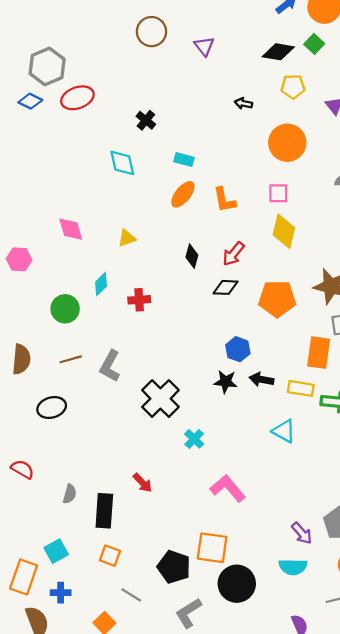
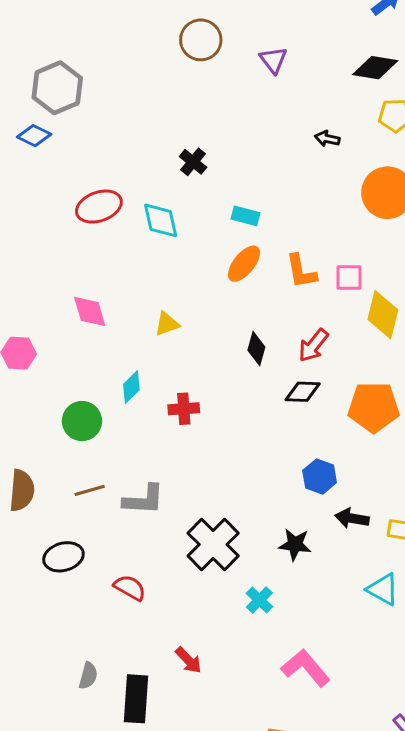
red ellipse: (77, 98) -> (99, 207), moved
pink square: (278, 193) -> (349, 278), moved
gray L-shape: (110, 366) -> (144, 500), turned -116
black star: (226, 382) -> (295, 544), moved
red semicircle: (22, 469) -> (130, 588), moved

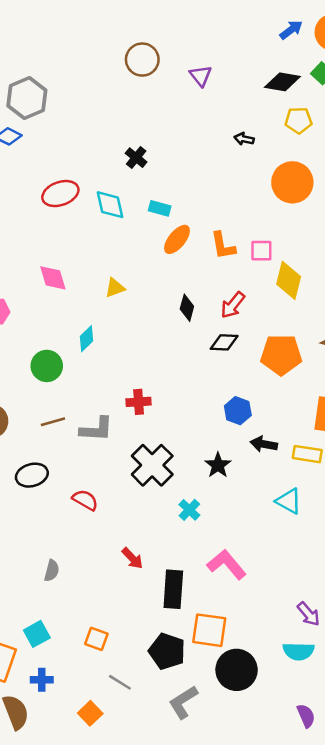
cyan rectangle: (246, 216) -> (160, 208), moved
red cross: (184, 409) -> (139, 402), moved
black star: (295, 544) -> (218, 465), turned 30
black rectangle: (136, 699) -> (173, 589), moved

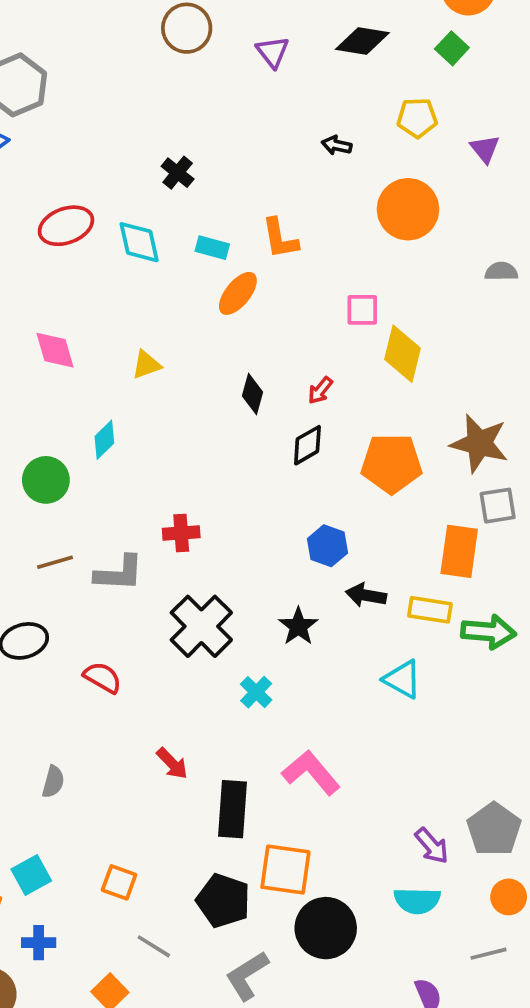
black diamond: (282, 82) -> (362, 41), moved
orange L-shape: (223, 246) -> (280, 239), moved
red arrow: (233, 305) -> (320, 390), size x0.7
black diamond: (224, 342) -> (307, 445), turned -32

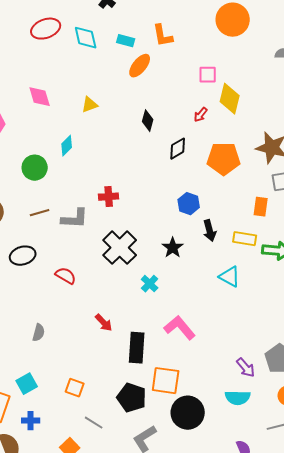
red arrow: (320, 390) -> (201, 115), moved
orange rectangle: (459, 551) -> (261, 207), size x0.7
black arrow: (366, 595) -> (210, 231), turned -115

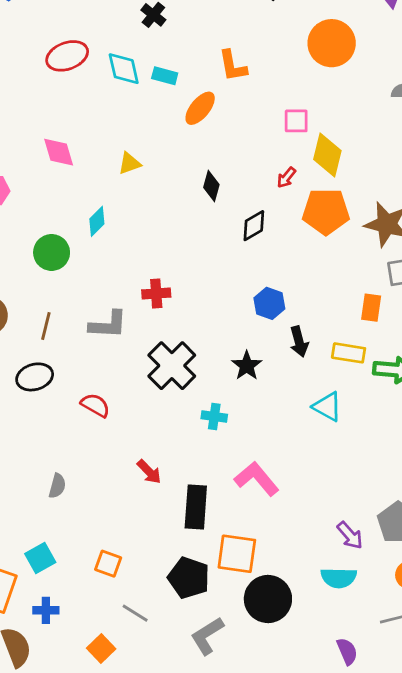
cyan rectangle: (126, 41) -> (165, 76), moved
orange pentagon: (224, 159) -> (326, 211), moved
brown line: (40, 213) -> (46, 326), moved, turned -60
cyan cross: (150, 284) -> (214, 417), turned -36

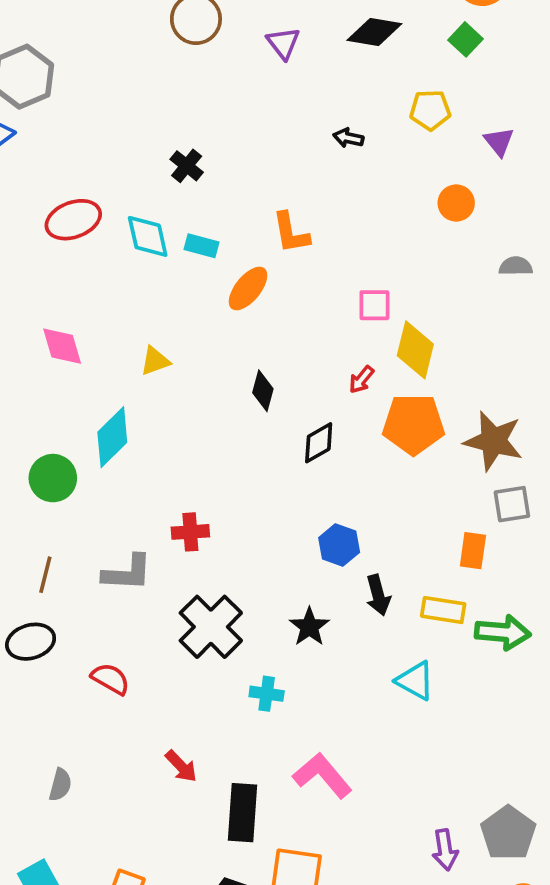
orange circle: (332, 43) -> (456, 203), moved, size x0.6
cyan diamond: (97, 221) -> (112, 437), size x1.5
purple arrow: (350, 535) -> (445, 850), turned 32

